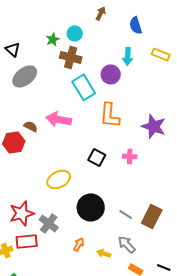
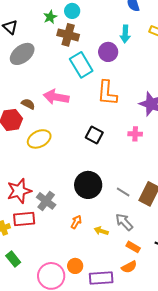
pink cross: (130, 156) -> (135, 134), moved
yellow ellipse: (59, 179) -> (39, 139), moved

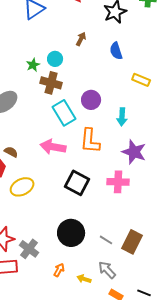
cyan arrow: (125, 34) -> (122, 117), moved
pink arrow: (56, 97) -> (53, 147), moved
pink cross: (135, 134) -> (118, 182), size x1.5
black square: (94, 135) -> (77, 183), size x1.4

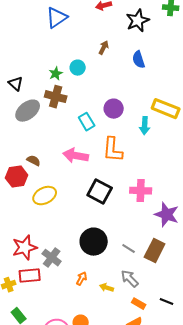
yellow rectangle: (141, 80) -> (166, 109), moved, size x1.5
brown cross: (51, 83) -> (56, 97), moved
cyan rectangle: (64, 113) -> (87, 122), size x0.7
purple star: (134, 152) -> (167, 215), moved

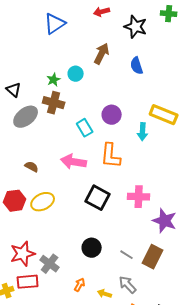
black star: (138, 21) -> (136, 27), turned -30
brown arrow: (104, 48) -> (102, 54), size x1.5
red hexagon: (17, 177) -> (15, 201), moved
black circle: (94, 242) -> (92, 248), size x0.7

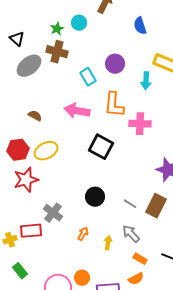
blue semicircle: (137, 66) -> (140, 26), moved
pink cross: (139, 197) -> (140, 124), moved
red star: (23, 254) -> (26, 180), moved
yellow arrow: (105, 294) -> (108, 243), turned 80

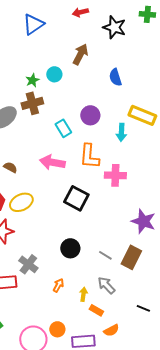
brown cross: (57, 52) -> (32, 103), turned -30
orange rectangle: (140, 259) -> (96, 310), moved

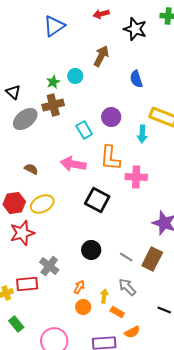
orange circle: (57, 329) -> (83, 307), moved

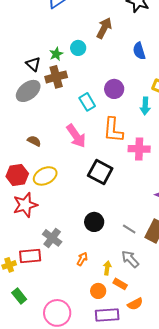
black triangle: (13, 92) -> (33, 64), moved
pink arrow: (73, 164) -> (76, 136), turned -135
orange circle: (83, 307) -> (98, 291), moved

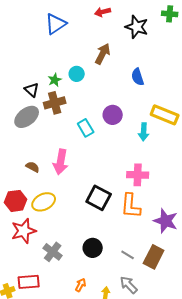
orange L-shape: (113, 130) -> (131, 206), moved
pink arrow: (76, 136) -> (61, 162), moved, turned 45
gray cross: (52, 238) -> (53, 252), moved

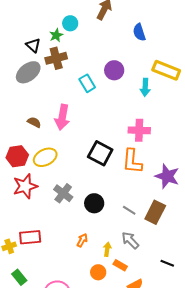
cyan circle: (77, 74) -> (70, 23), moved
gray cross: (53, 252) -> (63, 193), moved

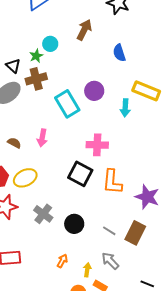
cyan rectangle: (87, 83) -> (67, 104), size x1.5
pink arrow: (62, 117) -> (42, 138), size x0.7
pink cross: (139, 130) -> (97, 145), moved

